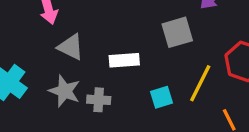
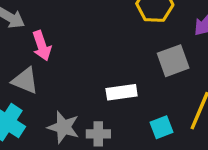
gray triangle: (71, 47) -> (25, 81), moved

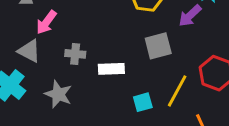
pink arrow: (42, 46) -> (46, 22), turned 50
gray cross: (98, 134) -> (75, 54), moved

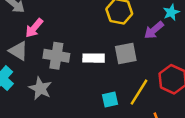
gray cross: (75, 54) -> (56, 56), size x1.5
white rectangle: (111, 69) -> (94, 58), moved

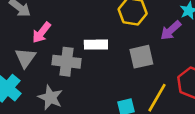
gray triangle: (18, 51) -> (25, 58), turned 36
white rectangle: (94, 58) -> (96, 45), moved

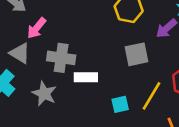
white rectangle: (96, 45) -> (86, 77), moved
gray triangle: (25, 58) -> (20, 53), turned -35

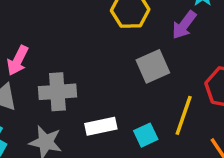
white rectangle: (86, 77) -> (101, 126), moved

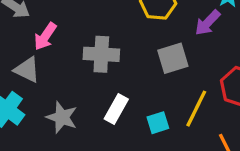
gray cross: (57, 92) -> (101, 54), moved
white rectangle: (101, 126) -> (116, 109), turned -56

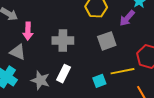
pink arrow: (45, 36) -> (28, 31), turned -30
white rectangle: (116, 109) -> (63, 74), moved
yellow line: (196, 109) -> (123, 71), turned 55

